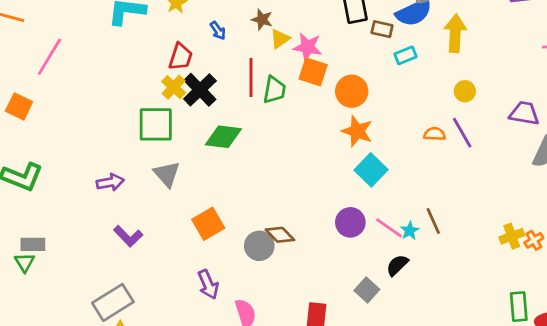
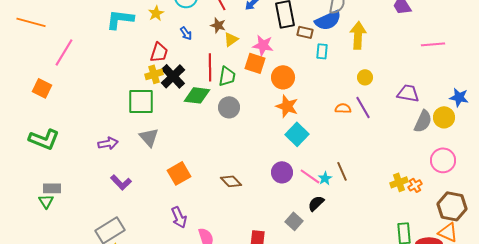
pink star: (308, 47) -> (263, 45), moved
cyan rectangle: (406, 55) -> (322, 51), turned -63
yellow cross: (174, 87) -> (154, 74), turned 30
green diamond: (223, 137) -> (197, 95), moved
gray circle: (259, 246) -> (229, 107), moved

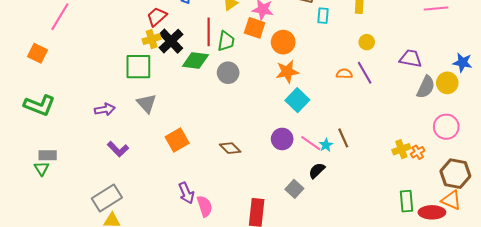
red trapezoid: (159, 52) -> (157, 17), turned -150
orange star: (287, 106) -> (287, 72), turned -30
purple arrow: (179, 217) -> (186, 193), moved

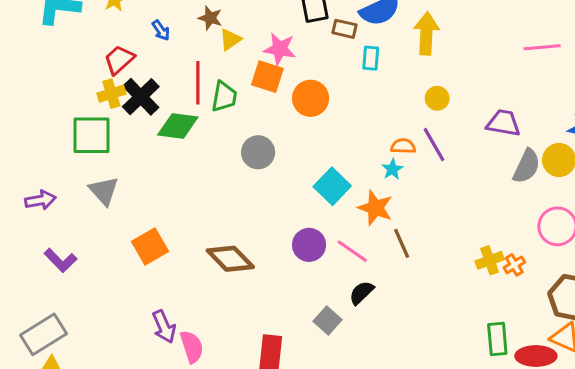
orange star: (287, 72) -> (375, 208), moved, turned 30
gray circle: (228, 73) -> (258, 152), moved
cyan star: (326, 145) -> (392, 169), moved
brown diamond: (230, 148) -> (230, 259), size x1.4

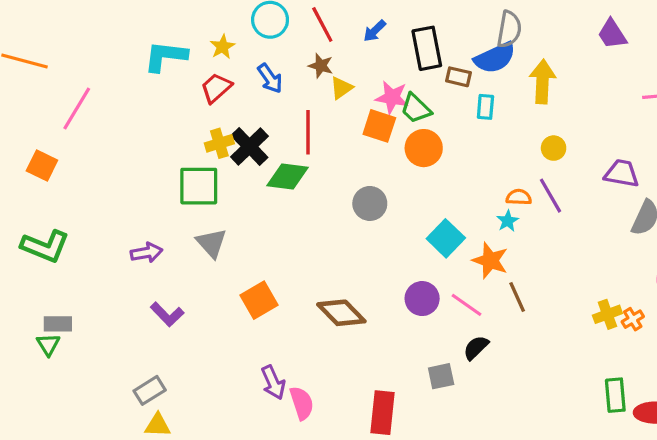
blue arrow: (161, 30) -> (270, 78), size x1.4
red trapezoid: (119, 60) -> (216, 88), moved
green trapezoid: (224, 97) -> (416, 108), moved, turned 124
gray square: (328, 321) -> (441, 376), turned 36
gray rectangle: (44, 334) -> (150, 390), size x0.7

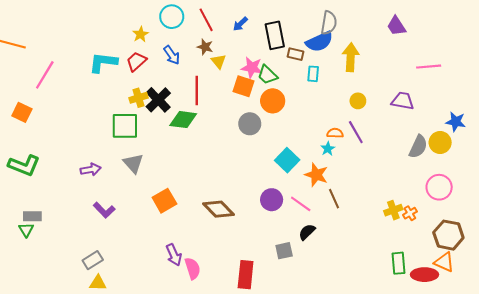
cyan L-shape: (166, 56) -> (103, 62), moved
yellow triangle: (341, 88) -> (219, 61), turned -35
purple trapezoid: (622, 173) -> (403, 101), moved
gray circle: (370, 203) -> (250, 124), moved

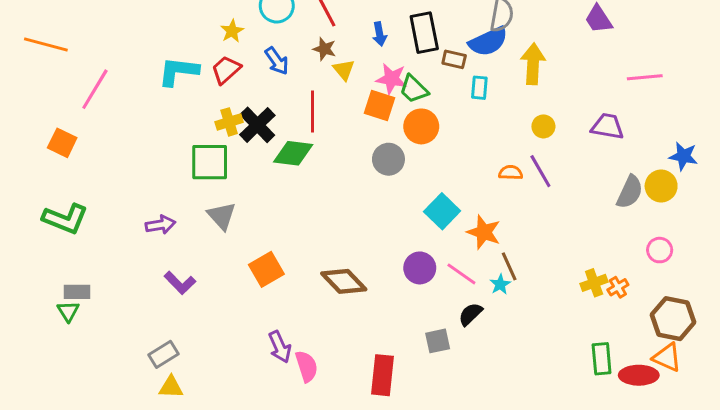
blue arrow: (240, 24) -> (380, 34), moved, turned -56
cyan star: (328, 149) -> (500, 284), moved
pink circle: (439, 187) -> (660, 250), size x0.7

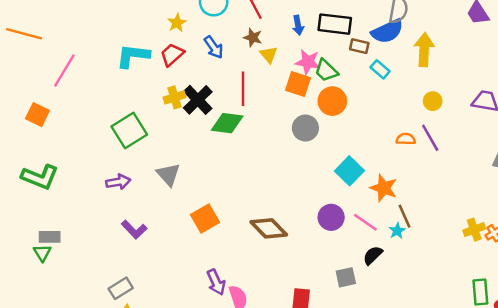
black rectangle: (424, 33) -> (335, 24), turned -72
cyan rectangle: (479, 88) -> (380, 69), turned -54
green square: (210, 162) -> (129, 130), moved, turned -32

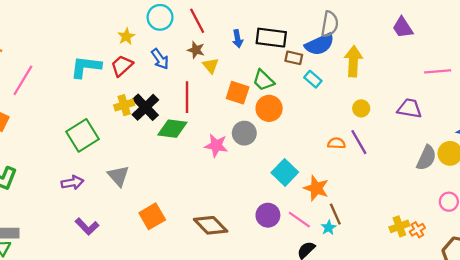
pink star: (308, 62) -> (216, 145), moved

